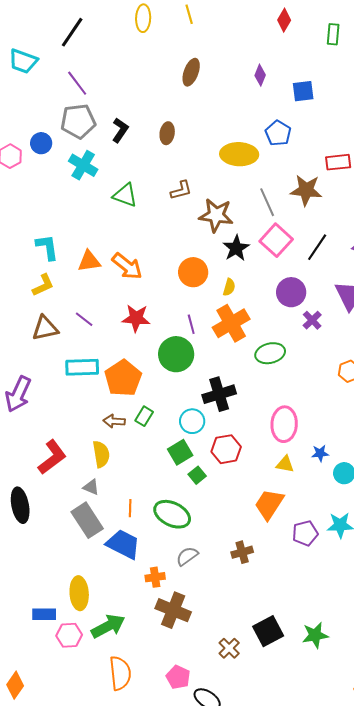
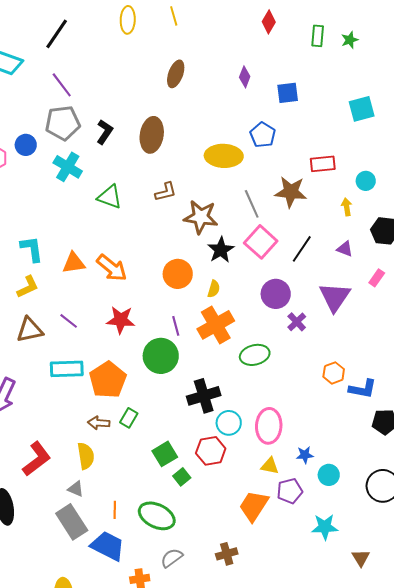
brown ellipse: (167, 133) -> (152, 135), size x1.6
cyan circle: (192, 421) -> (229, 423), moved
purple pentagon: (305, 533) -> (290, 491), moved

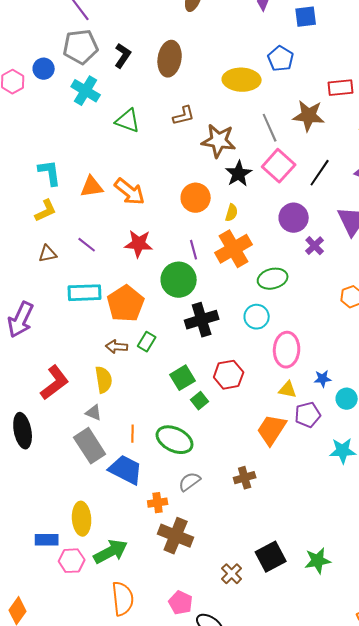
brown triangle: (30, 330) -> (48, 254), size x0.7
black cross: (204, 396) -> (202, 320), moved
cyan circle: (229, 423) -> (257, 317), moved

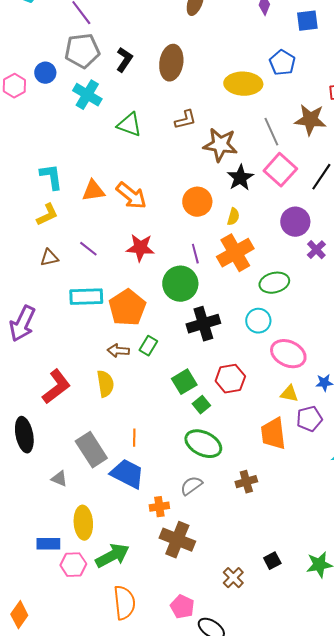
pink ellipse: (287, 350) -> (288, 354), turned -68
gray triangle: (94, 413) -> (59, 479), moved
orange trapezoid: (272, 430) -> (273, 434), turned -40
green ellipse: (175, 440) -> (203, 444), moved
black square: (271, 557) -> (272, 561), size x0.6

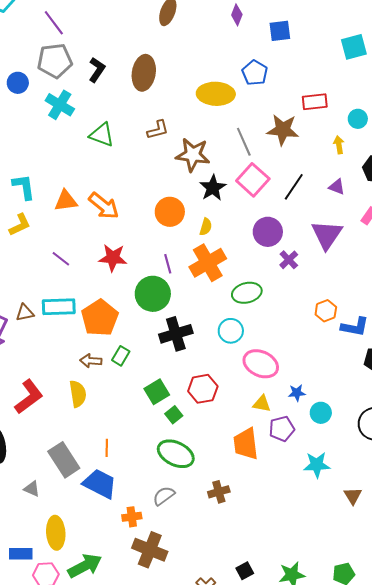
brown triangle: (49, 258) -> (25, 313), moved

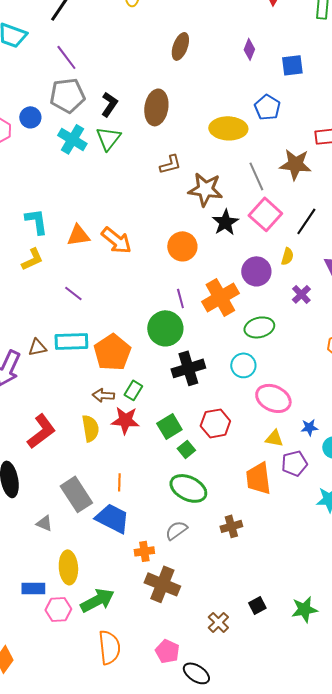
green triangle: (102, 135) -> (108, 138), moved, turned 48
yellow semicircle: (206, 227) -> (287, 256), moved
purple circle: (268, 232) -> (256, 271), moved
red star: (113, 258) -> (125, 420), moved

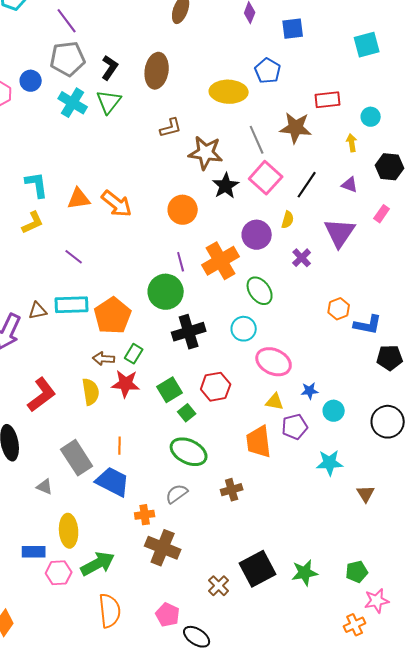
green ellipse: (259, 327) -> (260, 291), turned 68
black square: (257, 605) -> (258, 569), size x2.0

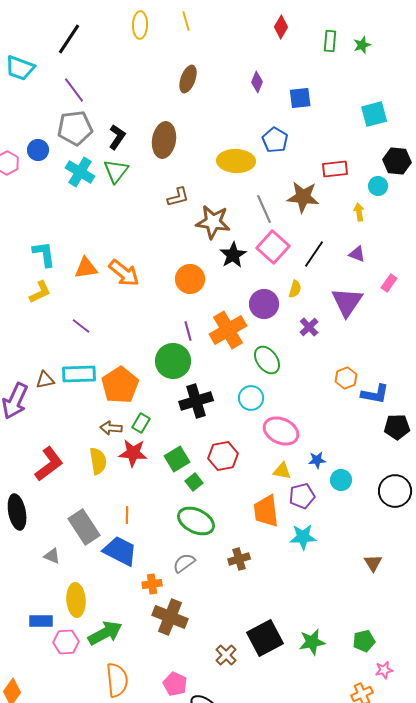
black hexagon: (390, 167) -> (397, 161), moved
cyan star: (330, 463) -> (303, 537), moved
pink star: (377, 601) -> (384, 670), size x0.7

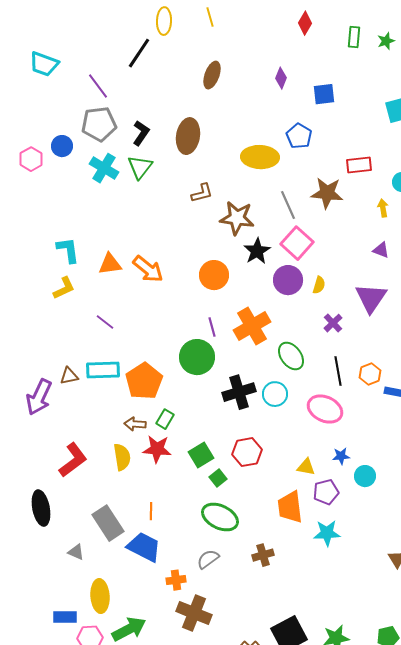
black line: (69, 39) -> (139, 53), moved
black line: (314, 254) -> (338, 371), moved, turned -44
purple circle: (264, 304) -> (288, 280), moved
black cross: (196, 401) -> (239, 392), moved
pink ellipse: (281, 431) -> (325, 409), moved

